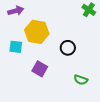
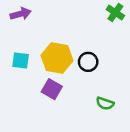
yellow hexagon: (37, 32) -> (57, 58), moved

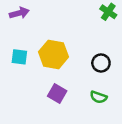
black circle: (88, 62) -> (101, 63), moved
purple square: (52, 89) -> (57, 93), moved

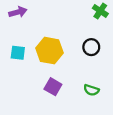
black circle: (101, 63) -> (91, 47), moved

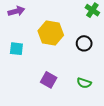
yellow hexagon: (49, 51) -> (51, 33), moved

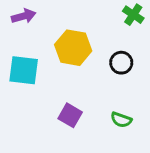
cyan square: (16, 49) -> (24, 70), size x1.5

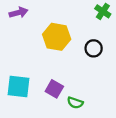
cyan square: (24, 70) -> (18, 87), moved
green semicircle: (121, 120) -> (75, 103), moved

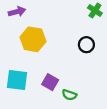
yellow hexagon: (57, 37) -> (33, 39), moved

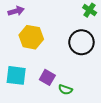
black circle: (86, 45) -> (81, 42), size x1.6

